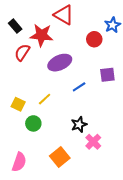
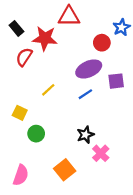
red triangle: (64, 15) -> (69, 16), turned -30
purple ellipse: (60, 63) -> (89, 69), moved
yellow line: (45, 99) -> (48, 90), moved

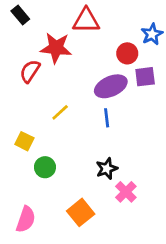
black rectangle: (16, 28) -> (20, 15), moved
purple square: (116, 81) -> (145, 77), moved
blue line: (85, 94) -> (107, 118), turned -64

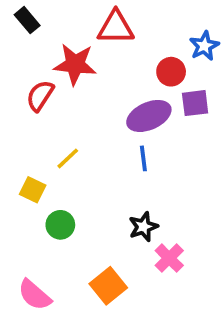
yellow line: (60, 112) -> (68, 158), moved
pink semicircle: (26, 219) -> (35, 295), turned 112

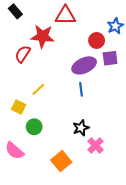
pink semicircle: (35, 295) -> (14, 151), moved

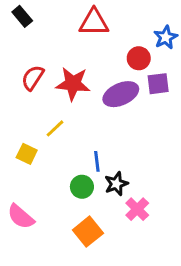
red star: (42, 36) -> (73, 84), moved
blue line: (81, 89) -> (97, 161), moved
green circle: (34, 127) -> (82, 187), moved

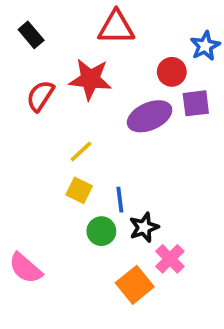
black rectangle: (22, 16) -> (31, 35), moved
red star: (73, 84) -> (90, 79), moved
yellow line: (55, 128) -> (81, 151), moved
yellow square: (27, 154) -> (79, 190), moved
orange square: (88, 232) -> (135, 285), moved

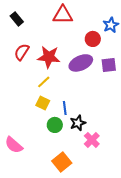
red star: (90, 79) -> (49, 57), moved
purple square: (196, 103) -> (109, 65), moved
orange square: (135, 285) -> (62, 162), moved

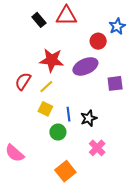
black rectangle: (17, 19) -> (39, 20), moved
red semicircle: (22, 52) -> (23, 81), moved
purple square: (109, 65) -> (115, 83), moved
black star: (78, 123) -> (89, 118), moved

